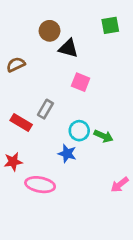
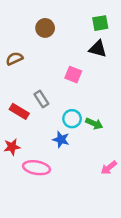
black triangle: (68, 48) -> (98, 49), moved
gray rectangle: (45, 109) -> (41, 99), turned -63

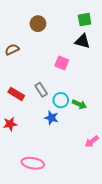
gray rectangle: (41, 99) -> (41, 90), moved
pink ellipse: (36, 168) -> (33, 163), moved

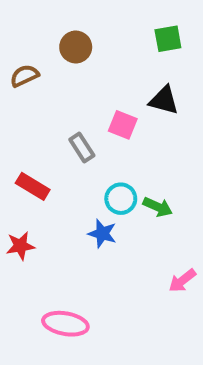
black triangle: (82, 41) -> (164, 100), moved
brown semicircle: (12, 49) -> (24, 76), moved
gray rectangle: (41, 90) -> (82, 147), moved

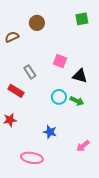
black triangle: (164, 100) -> (80, 76), moved
gray rectangle: (82, 147) -> (30, 72), moved
blue star: (102, 234) -> (50, 132), moved
pink arrow: (182, 281) -> (83, 146), moved

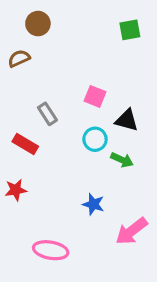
brown circle: (37, 23) -> (38, 24), moved
cyan circle: (59, 97) -> (95, 139), moved
blue star: (50, 132) -> (93, 204), moved
pink arrow: (83, 146) -> (131, 231), size x1.5

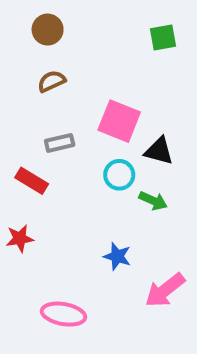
brown semicircle: (19, 58) -> (52, 81), moved
pink square: (95, 96) -> (119, 121), size x1.5
gray rectangle: (47, 114) -> (60, 143), turned -70

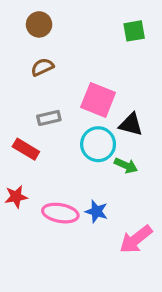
cyan circle: (119, 175) -> (98, 144), size x1.4
pink ellipse: (64, 314) -> (60, 213), moved

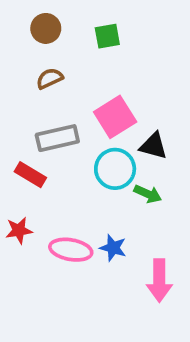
green square: (134, 31) -> (107, 36), moved
pink square: (98, 100) -> (115, 117), turned 36
gray rectangle: (49, 118) -> (57, 138), size x1.5
pink arrow: (136, 239) -> (159, 280), turned -52

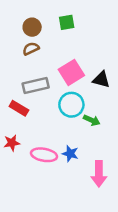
brown circle: (46, 28) -> (32, 27), moved
black triangle: (153, 146) -> (101, 80), moved

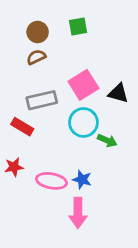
pink arrow: (99, 174) -> (78, 213), moved

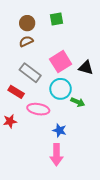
gray rectangle: (42, 100) -> (30, 73), turned 50
pink ellipse: (51, 181) -> (38, 109), moved

